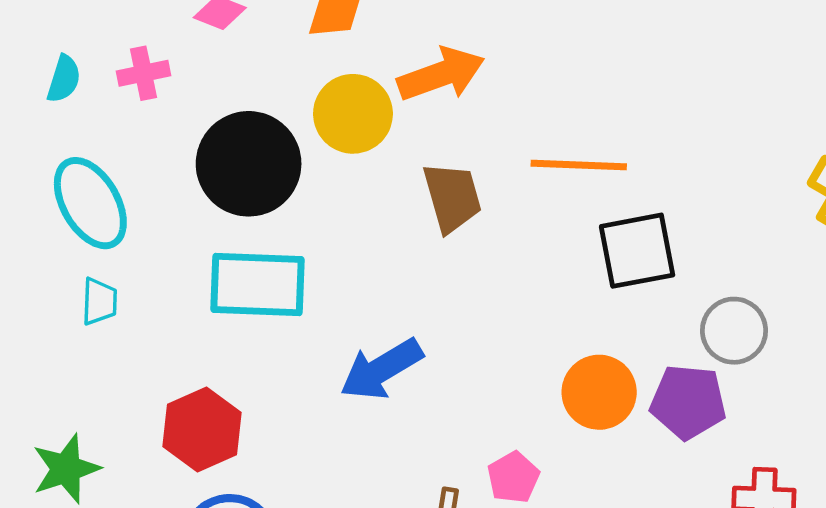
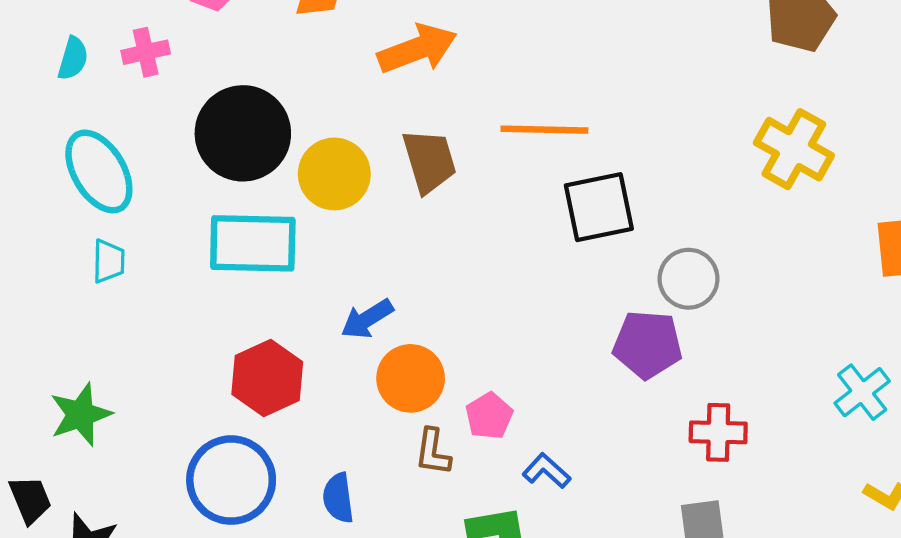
yellow circle: (353, 114) -> (334, 174), moved
blue arrow: (381, 369) -> (367, 319), size x0.7
orange circle: (599, 392) -> (411, 378), moved
red hexagon: (202, 429) -> (267, 378), moved

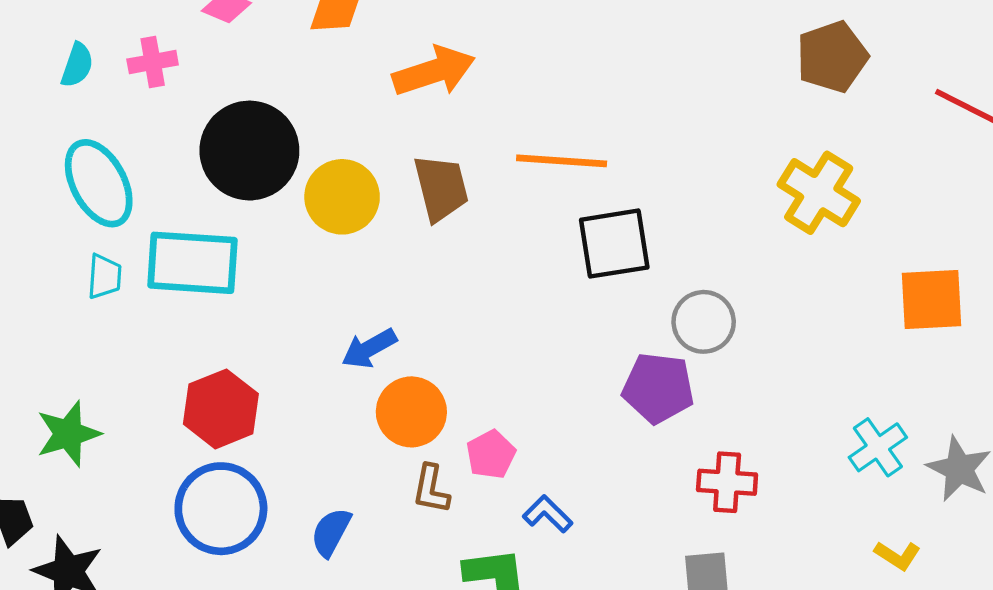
cyan rectangle: (253, 243) -> (192, 263), moved
red hexagon: (267, 378) -> (221, 409), moved
blue semicircle: (338, 498) -> (331, 532), turned 33

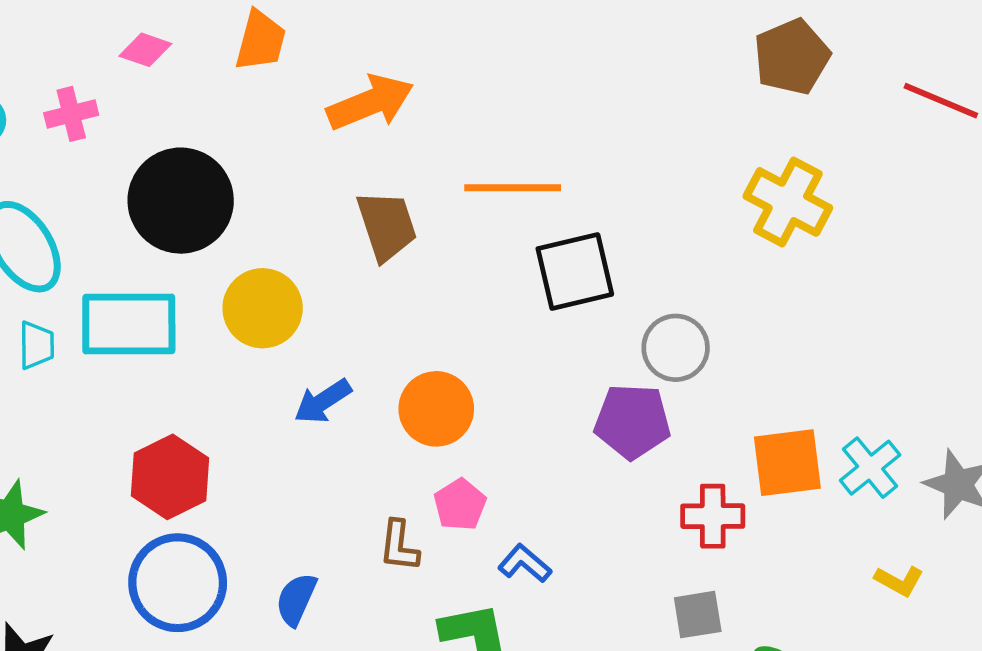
yellow circle: (342, 197) -> (263, 308), moved
orange square: (932, 300) -> (787, 463), moved
orange circle: (411, 412) -> (436, 409), moved

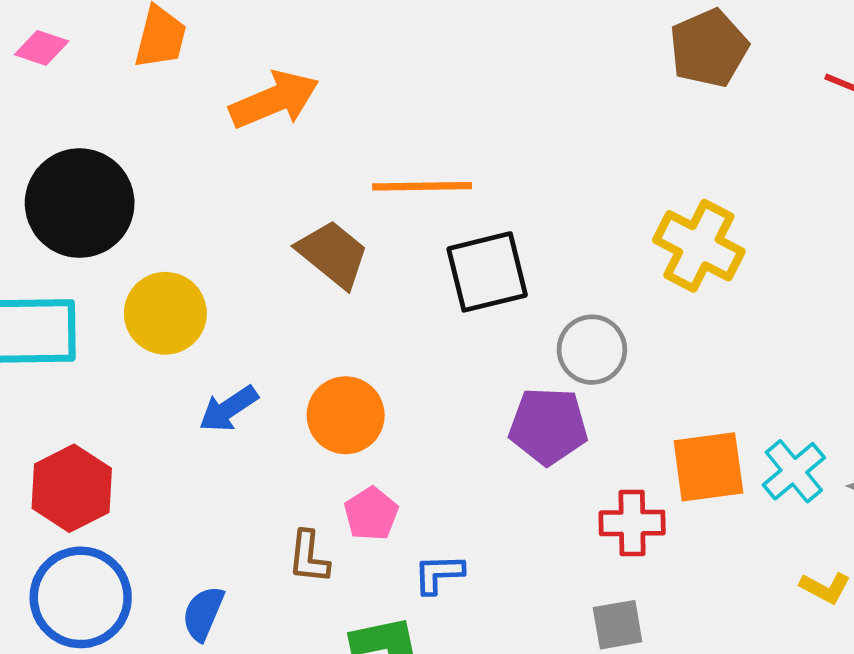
yellow cross: (788, 202) -> (699, 246), moved
brown trapezoid: (387, 226) -> (333, 254), moved, turned -32
blue L-shape: (525, 563) -> (439, 574), turned -42

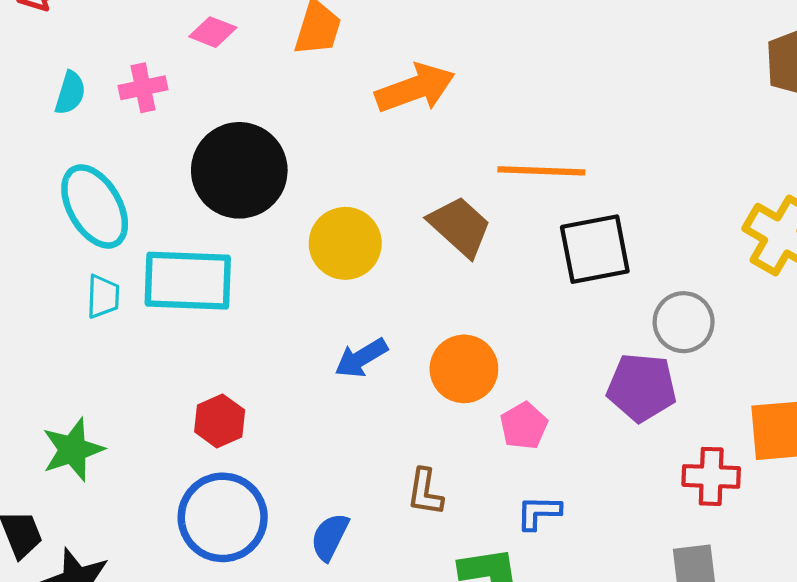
yellow circle: (165, 313) -> (345, 243), moved
red hexagon: (72, 488) -> (220, 421), size x0.7
pink pentagon: (371, 514) -> (524, 426), moved

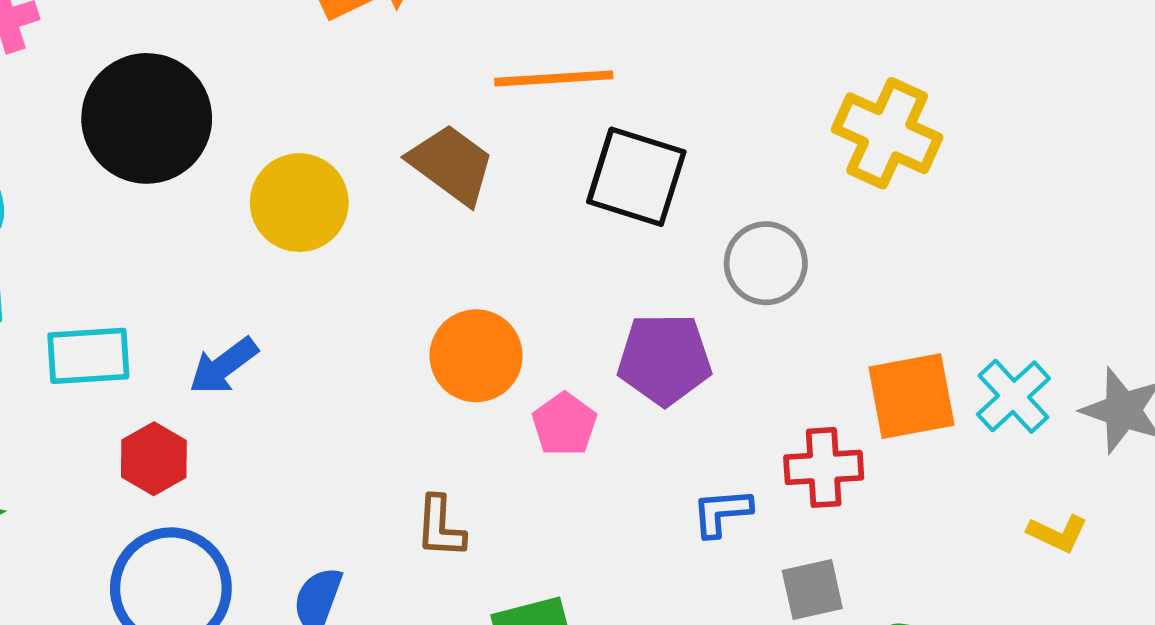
black square: (595, 249) -> (636, 177), turned 34
cyan rectangle: (188, 281) -> (88, 356), moved, size x0.7
blue arrow: (361, 358) -> (223, 366), moved
purple pentagon: (642, 387) -> (664, 359), moved
blue L-shape: (539, 513) -> (722, 512), moved

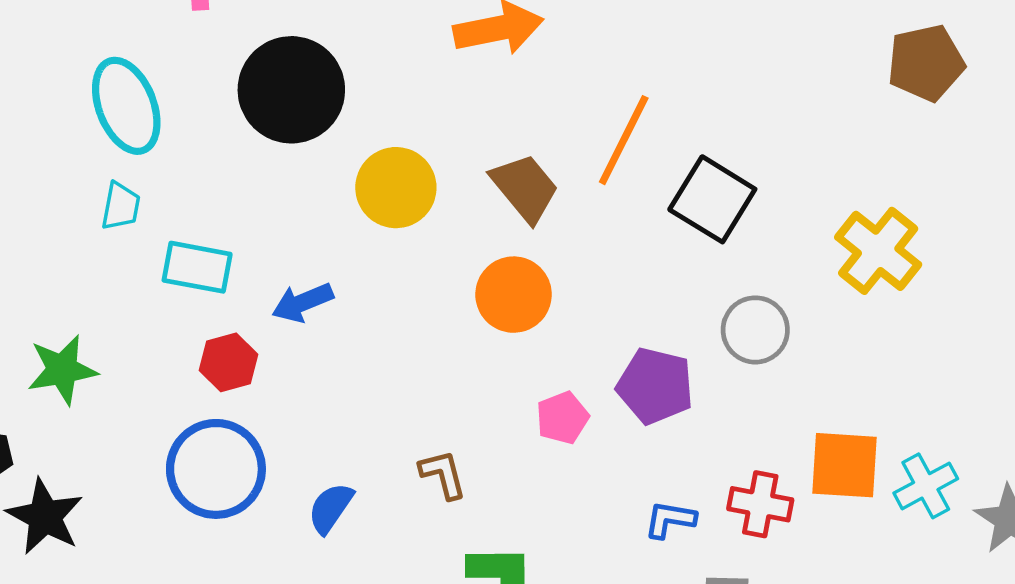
orange line: (554, 78) -> (624, 140), turned -74
black square: (636, 177) -> (712, 199), moved
orange circle: (476, 356) -> (514, 295), moved
brown L-shape: (440, 527) -> (443, 474), turned 148

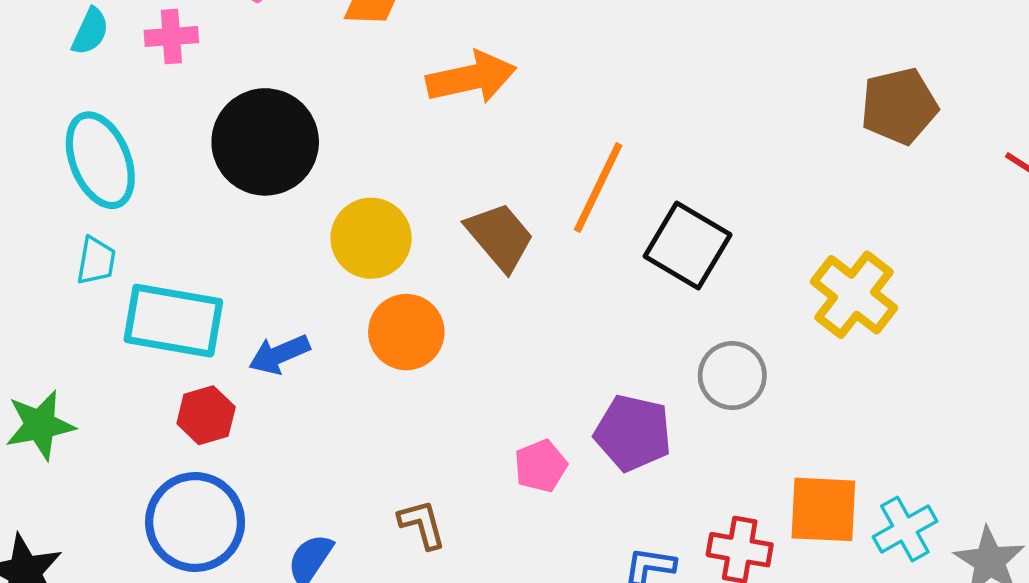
cyan rectangle: (197, 267) -> (173, 321), size x1.4
orange circle: (514, 295) -> (406, 332), moved

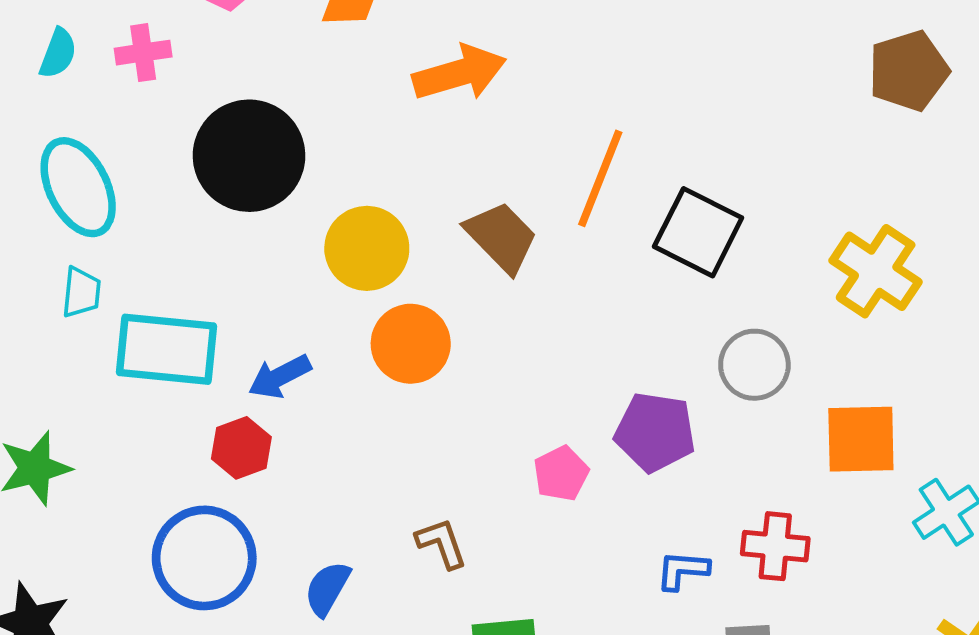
red hexagon: (206, 415) -> (241, 448), moved
orange square: (823, 509) -> (861, 439), moved

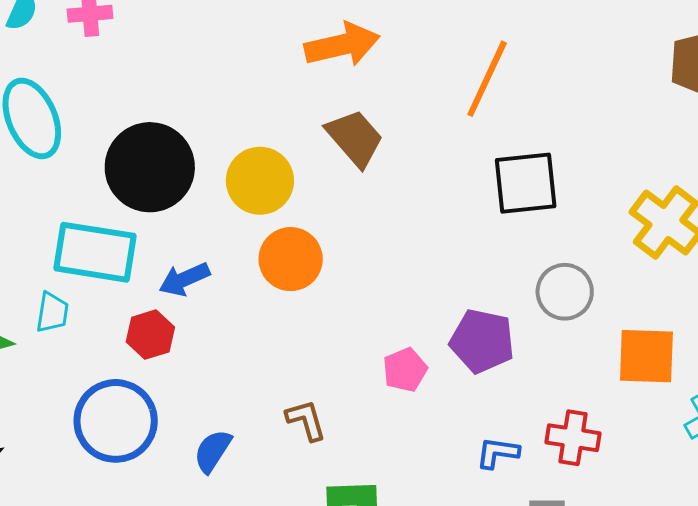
black circle: (249, 156) -> (150, 167), moved
orange line: (600, 178) -> (487, 79), moved
black square: (698, 232) -> (526, 183), turned -36
brown trapezoid: (501, 237) -> (355, 138), moved
cyan trapezoid: (81, 292) -> (52, 312), moved

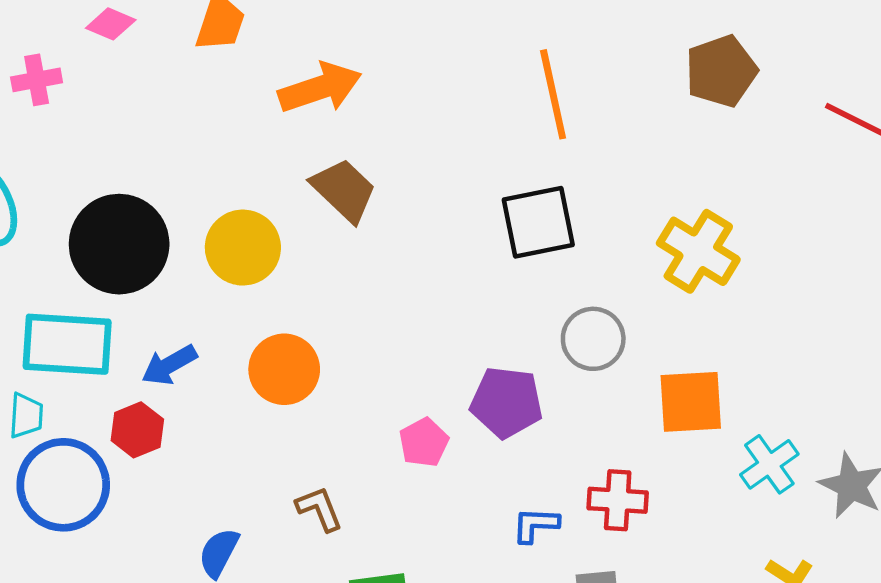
orange line: (487, 79) -> (553, 94), moved, turned -32
orange circle: (291, 259) -> (284, 369), moved
blue circle: (116, 421) -> (63, 485), moved

